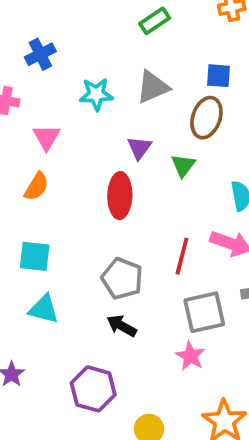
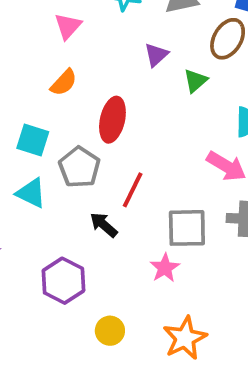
orange semicircle: (37, 187) -> (64, 83), moved
red ellipse: (120, 196) -> (112, 120), moved
red line: (182, 256) -> (133, 190), moved
gray pentagon: (122, 279) -> (79, 167), moved

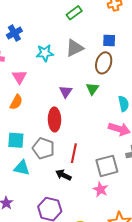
purple triangle: (156, 55) -> (66, 92), moved
orange semicircle: (64, 83) -> (16, 102), moved

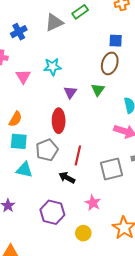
gray triangle: (75, 48) -> (54, 22), moved
cyan star: (45, 53) -> (52, 67), moved
orange semicircle: (16, 102) -> (15, 119), moved
gray pentagon: (43, 148) -> (47, 150), turned 30
pink star: (100, 189) -> (93, 203), moved

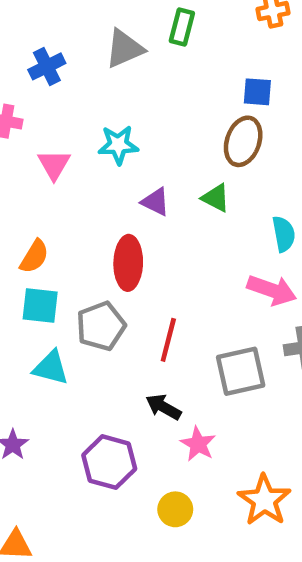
green rectangle: (80, 12) -> (182, 27), turned -42
green triangle: (98, 90) -> (216, 198), turned -40
purple triangle: (70, 92) -> (156, 202), turned -40
black arrow: (67, 178) -> (163, 407), moved

